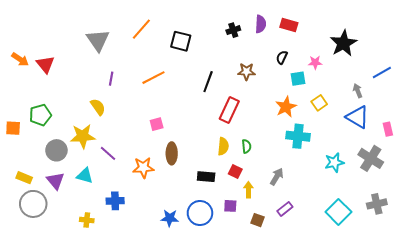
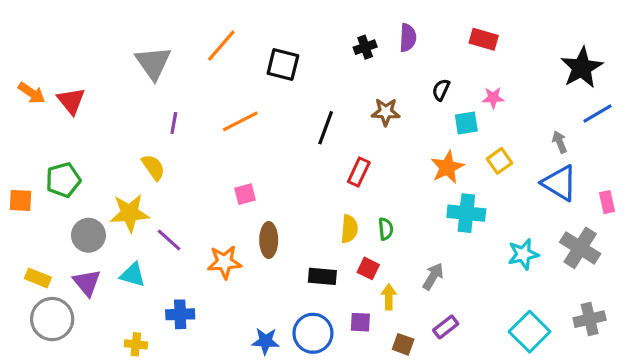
red rectangle: (289, 25) -> (484, 39), moved
black star: (343, 43) -> (582, 68), moved
red rectangle: (229, 110) -> (359, 172), size x0.7

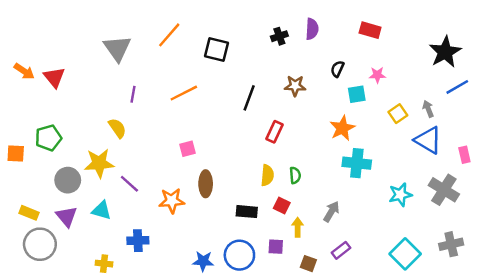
yellow square: (499, 161) -> (398, 114), moved

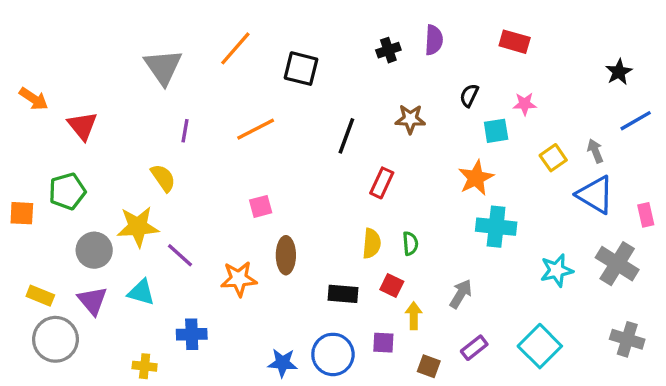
black star: (445, 52) -> (619, 72), size x0.6
red triangle: (54, 77) -> (82, 126), moved
gray cross: (451, 244) -> (627, 339), turned 30
cyan square: (405, 254) -> (540, 346), moved

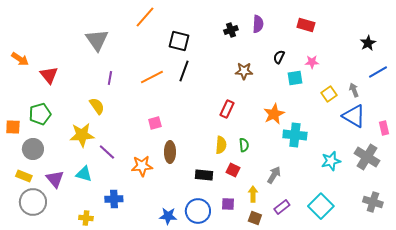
orange line: (235, 48) -> (145, 17), moved
black line: (346, 136) -> (184, 71), moved
orange star: (476, 178) -> (274, 114), moved
gray circle: (94, 250) -> (33, 149), moved
yellow arrow: (414, 316) -> (253, 194), moved

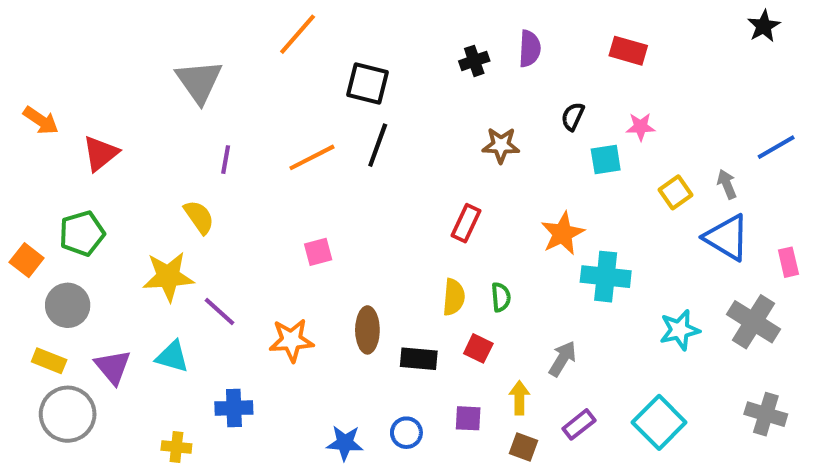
black star: (368, 43) -> (764, 26), moved
red triangle: (49, 75) -> (100, 153), turned 30
orange square: (13, 127) -> (27, 260), turned 35
brown ellipse: (170, 152) -> (367, 330), moved
blue circle: (198, 211) -> (406, 433), size x0.6

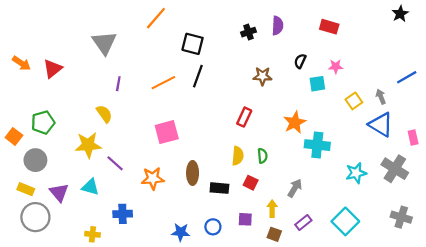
red triangle: (100, 153) -> (53, 69), moved
pink square: (318, 252) -> (167, 132), size x1.6

